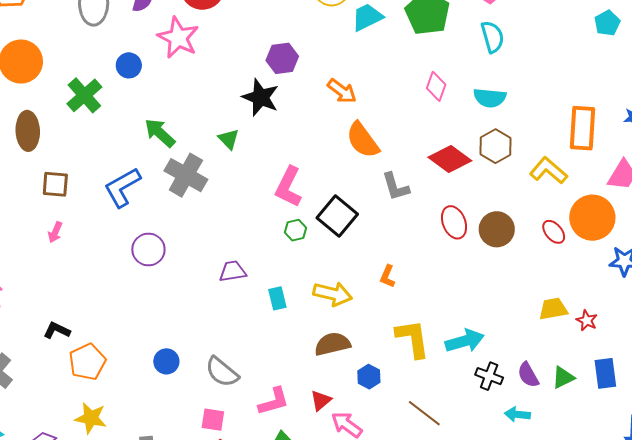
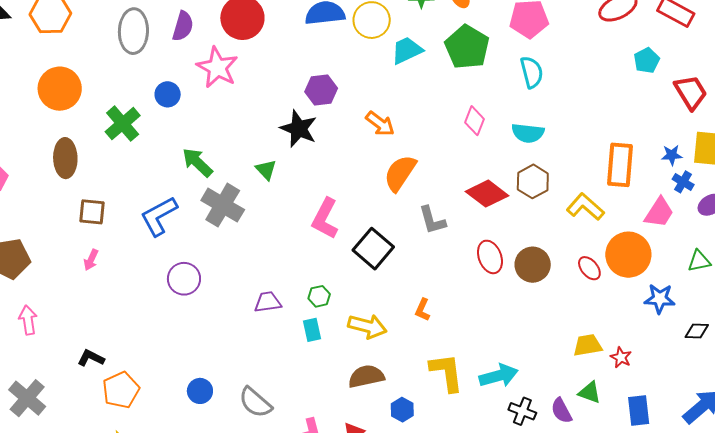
orange semicircle: (363, 140) -> (400, 173), turned 69
green hexagon: (295, 230) -> (319, 296), moved
green triangle: (563, 377) -> (590, 392), moved, turned 45

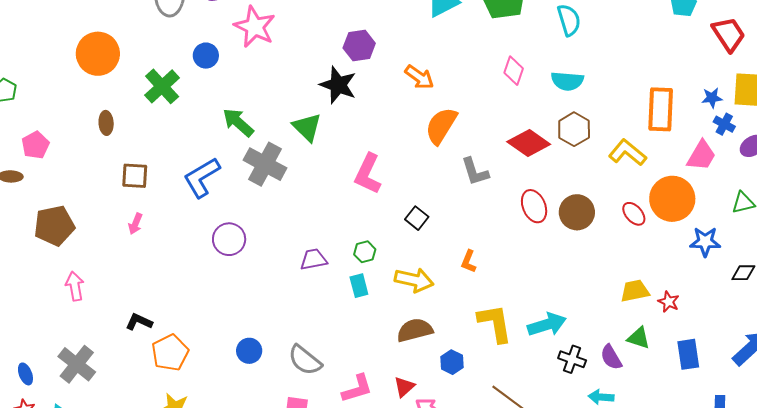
brown ellipse: (65, 158) -> (106, 123), size x0.6
green triangle: (266, 170) -> (307, 127), size x1.4
black square: (373, 249) -> (417, 218), moved, size x0.6

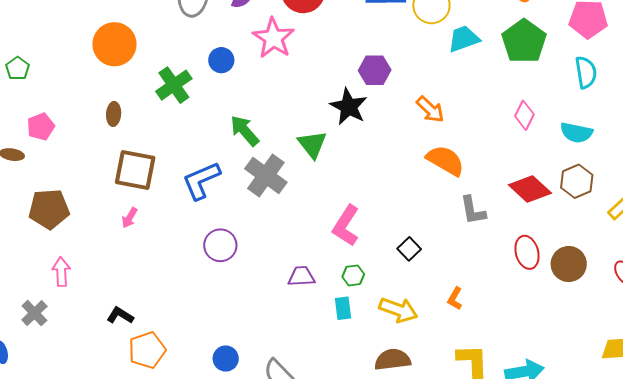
orange semicircle: (441, 126) -> (445, 160), turned 81
pink L-shape: (368, 174) -> (346, 226), moved
brown square: (135, 176) -> (135, 170), size x1.5
gray cross: (77, 364) -> (34, 313), moved, size x0.7

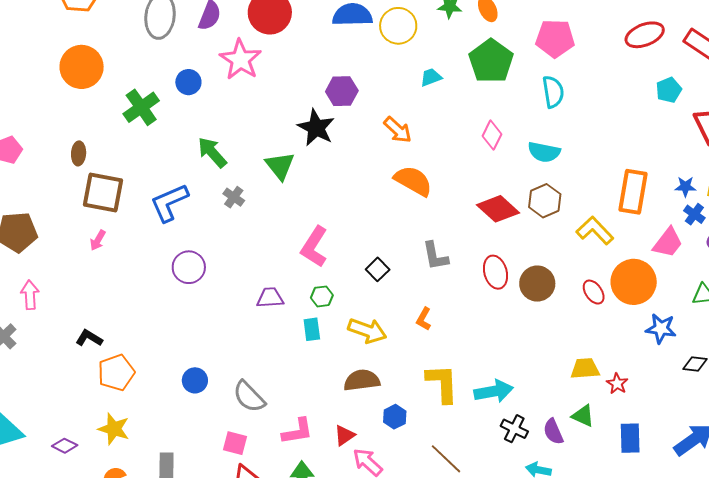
cyan trapezoid: (464, 39) -> (431, 77), moved, size x0.7
brown ellipse: (114, 114) -> (79, 153), moved
gray cross: (266, 176) -> (234, 197), size x0.5
gray L-shape: (473, 210) -> (435, 256), moved

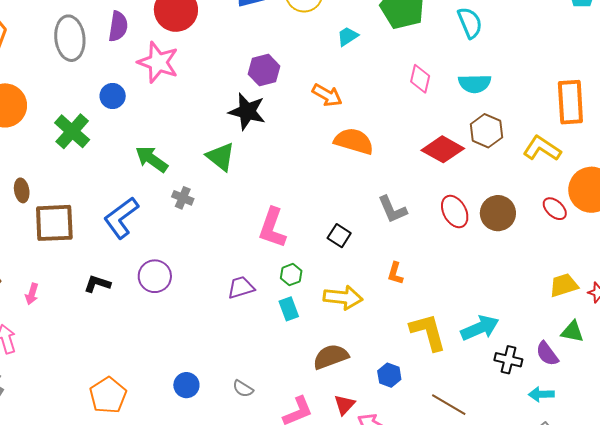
pink arrow: (98, 240) -> (32, 294), moved
black L-shape: (89, 338) -> (97, 284), moved
brown semicircle: (362, 380) -> (331, 357), moved
gray semicircle: (249, 397) -> (243, 389), size x0.6

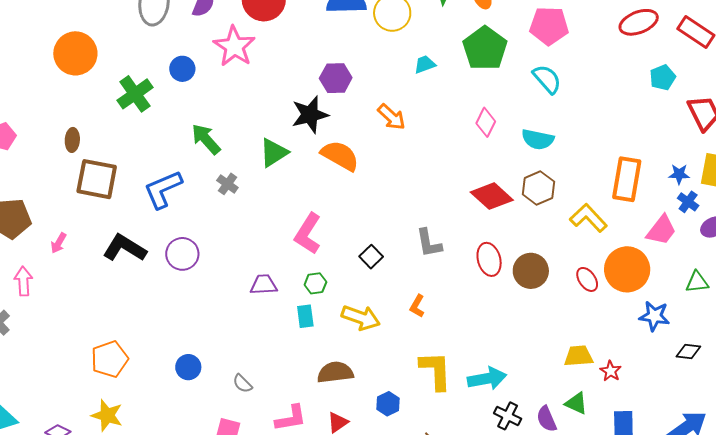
cyan semicircle: (470, 23) -> (547, 79), turned -32
black star: (247, 111) -> (310, 115), turned 30
orange semicircle: (354, 141) -> (340, 156), moved
green triangle: (221, 157) -> (274, 153), turned 36
black L-shape: (97, 284) -> (125, 248), size x1.6

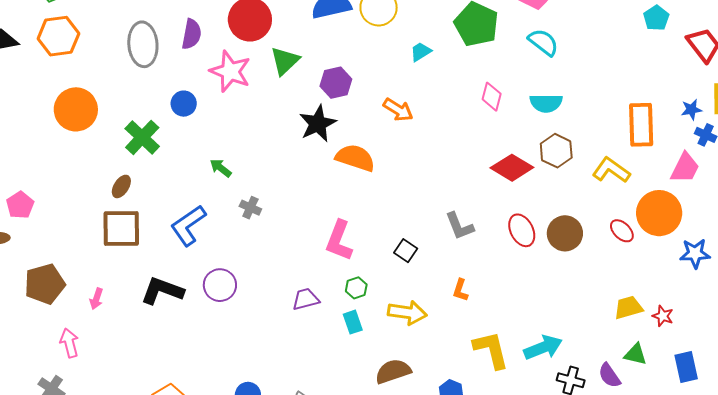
green arrow: (206, 139) -> (221, 168), size x0.7
brown ellipse: (72, 140) -> (121, 186), moved, turned 40
green triangle: (274, 153) -> (285, 61), moved

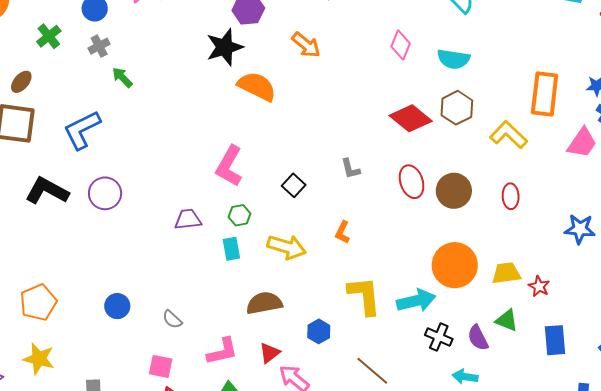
green cross: (142, 137) -> (49, 36), size x0.7
gray cross: (250, 208) -> (99, 46), moved, turned 30
orange circle: (659, 213) -> (455, 265), moved
gray L-shape: (460, 226) -> (350, 169), size x0.7
red ellipse: (622, 231) -> (511, 196), turned 35

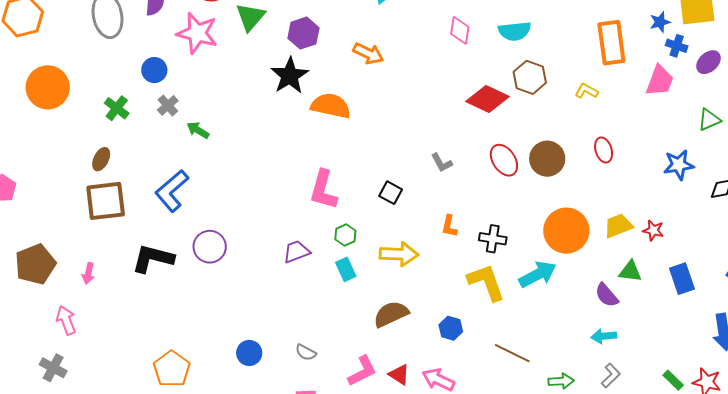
yellow L-shape: (508, 135) -> (586, 91), size x0.6
black cross: (439, 337) -> (493, 239), moved
red triangle: (269, 353) -> (399, 375), moved, turned -35

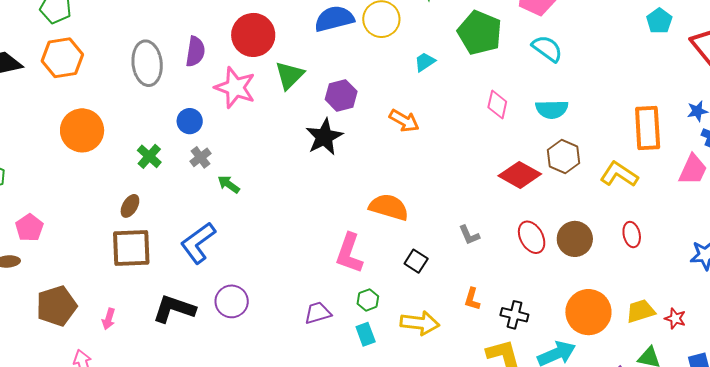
yellow L-shape: (586, 91) -> (619, 174), size x1.6
orange semicircle: (331, 106) -> (389, 207), moved

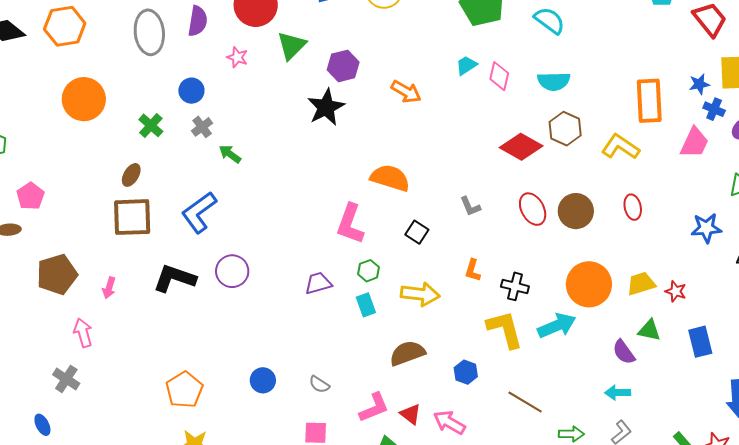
cyan trapezoid: (425, 62) -> (466, 65), moved
pink star: (235, 88) -> (237, 57), size x0.5

